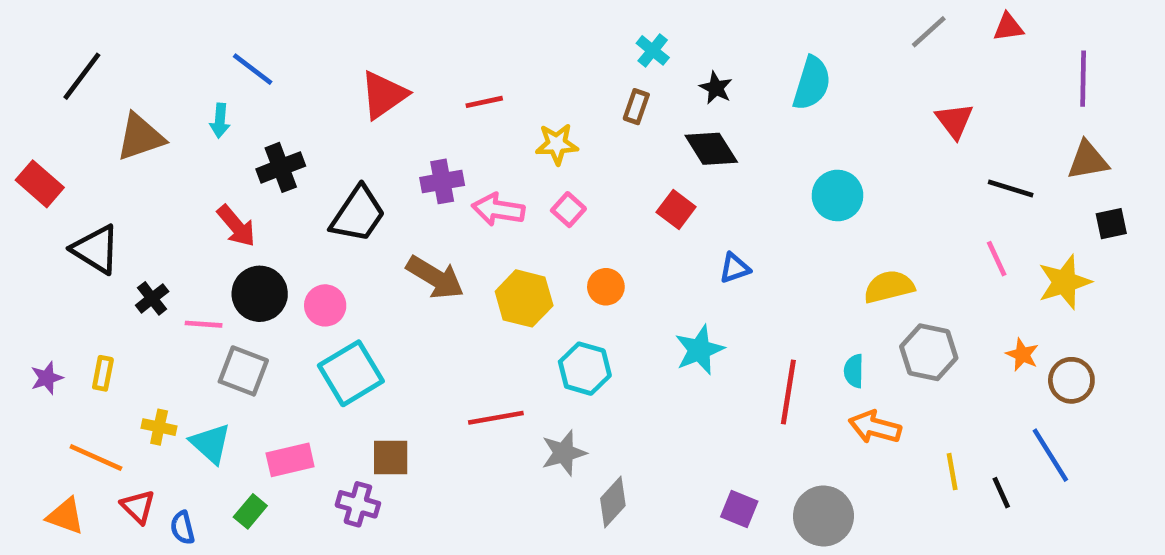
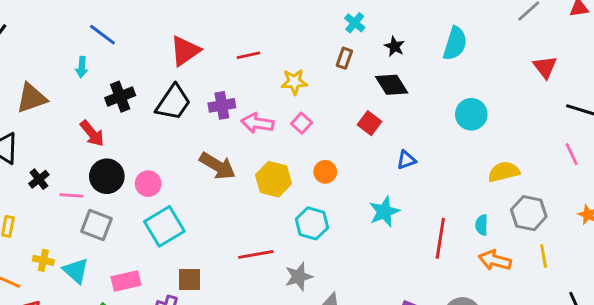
brown triangle: (140, 137) -> (32, 98), moved
black trapezoid: (358, 214) -> (173, 102), moved
yellow line: (952, 472) -> (544, 256), moved

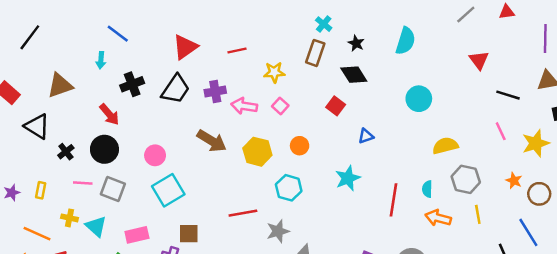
brown rectangle: (344, 58) -> (315, 53), size x1.5
black circle: (107, 176) -> (104, 149), moved
pink line: (71, 195) -> (83, 183), moved

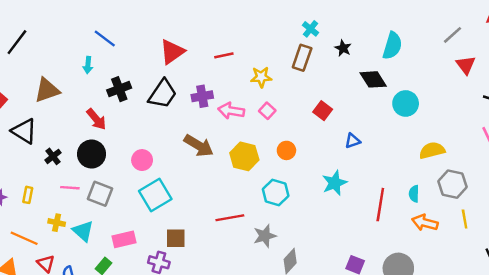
gray line: (466, 14) -> (453, 35), moved
black diamond: (354, 75) -> (373, 79), moved

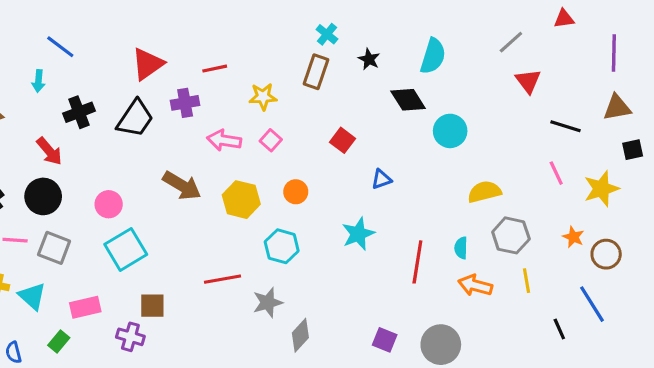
purple cross: (202, 96) -> (185, 103), moved

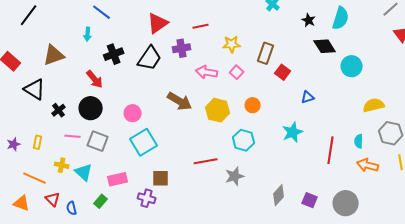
black star: (369, 59) -> (309, 20), moved
brown rectangle: (316, 72) -> (266, 53), moved
gray diamond: (300, 335) -> (279, 195), moved

